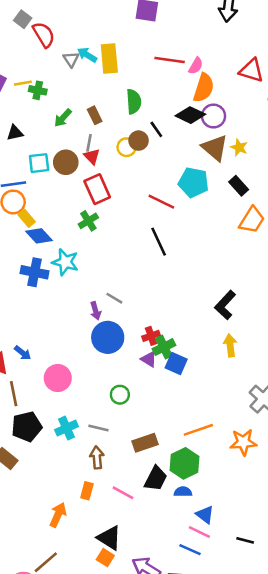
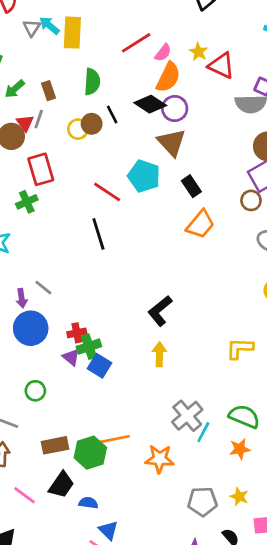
red line: (170, 60) -> (136, 43), turned -48
yellow star: (239, 147) -> (198, 52), moved
red triangle: (92, 157) -> (25, 123), moved
green hexagon: (185, 463) -> (90, 453), moved

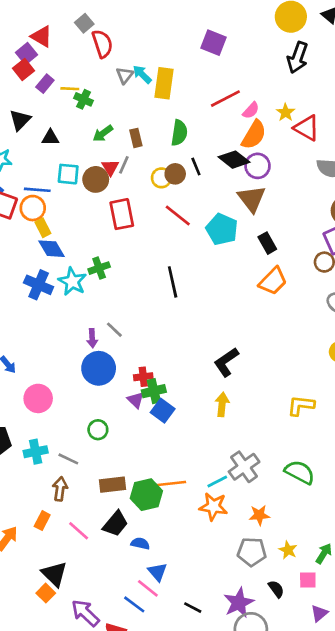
red line: (107, 192) -> (178, 216), moved
green cross: (27, 202) -> (99, 268), moved
cyan line: (203, 432) -> (217, 482), moved, turned 30
orange star: (240, 449) -> (259, 515), moved

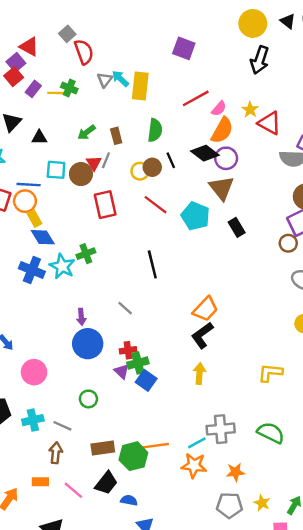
green cross: (84, 99) -> (69, 88), moved
orange trapezoid: (273, 281) -> (205, 309), moved
gray line: (114, 330) -> (125, 308), moved
gray cross: (244, 467) -> (221, 429), turned 32
orange rectangle: (42, 521) -> (40, 482), turned 63

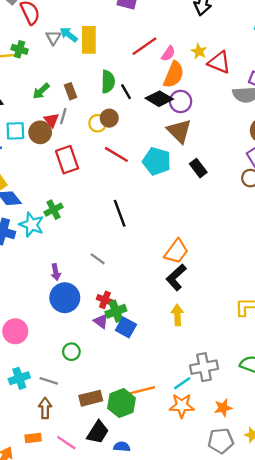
black line: (171, 160) -> (126, 92), moved
red cross: (128, 350) -> (105, 300), turned 35

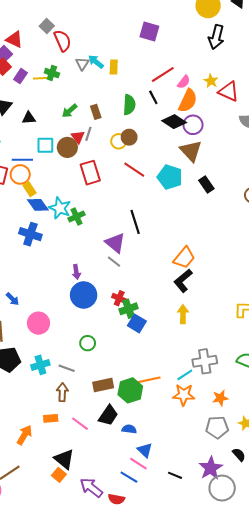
yellow rectangle: (89, 40) -> (114, 67), size x0.6
black line: (126, 92) -> (153, 97), moved
cyan star: (32, 225) -> (60, 208), moved
purple triangle: (101, 321) -> (115, 243), moved, size x1.5

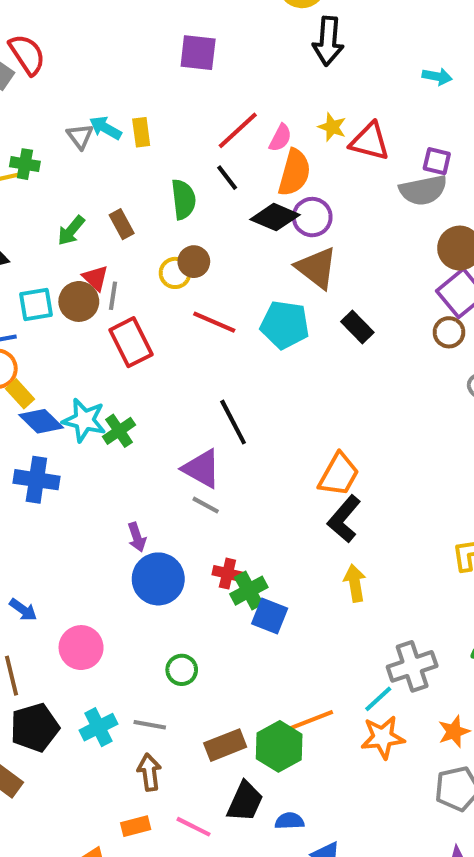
red semicircle: (62, 41) -> (27, 54), moved
gray line: (88, 134) -> (113, 296), moved

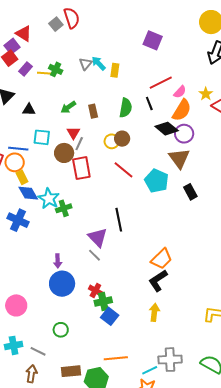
brown circle: (79, 301) -> (64, 153), moved
orange line: (310, 721) -> (116, 358), moved

